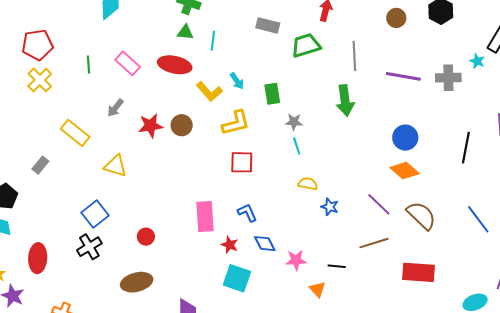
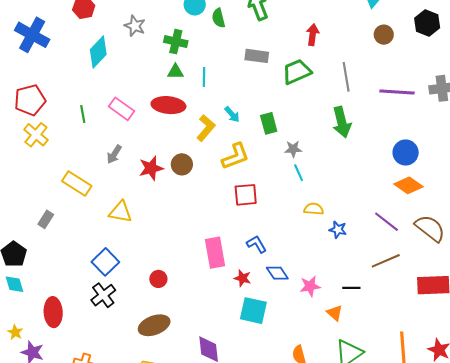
yellow L-shape: (209, 92) -> (206, 128), turned -92

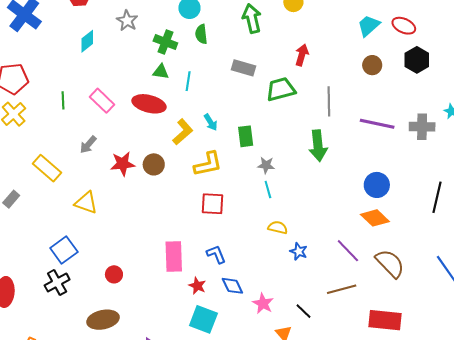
green semicircle: (219, 18) -> (201, 34), moved
cyan diamond: (98, 52) -> (87, 41), size x0.7
pink star: (310, 286) -> (263, 304), turned 30
black line: (351, 288) -> (304, 311), turned 36

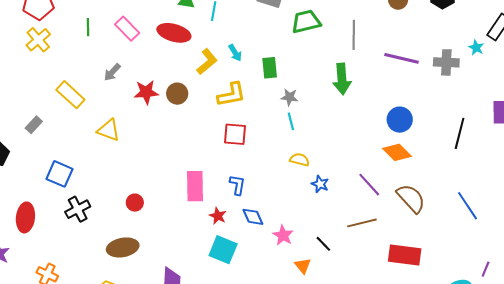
blue square: (64, 250) -> (60, 174), moved, turned -32
blue L-shape: (216, 254) -> (237, 185), turned 30

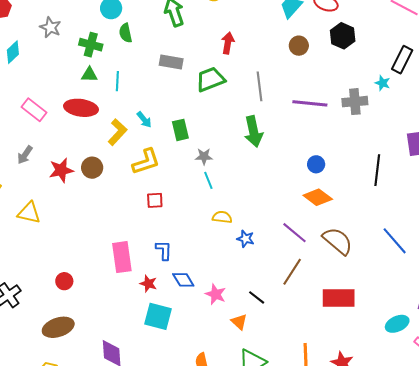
blue circle: (400, 120) -> (316, 164), size x0.7
red square: (235, 134) -> (155, 200), size x0.7
brown line: (362, 223) -> (292, 272), turned -36

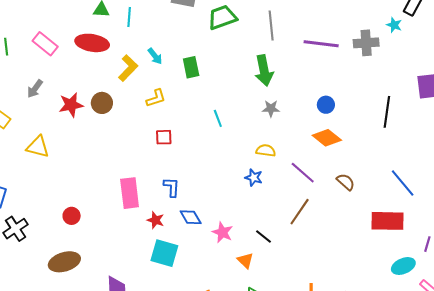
gray star: (204, 156) -> (271, 109), moved
yellow L-shape: (146, 162) -> (156, 98), size x0.7
yellow semicircle: (222, 217) -> (266, 151), moved
brown semicircle: (338, 241) -> (346, 182), size x0.6
red rectangle: (339, 298) -> (388, 221), moved

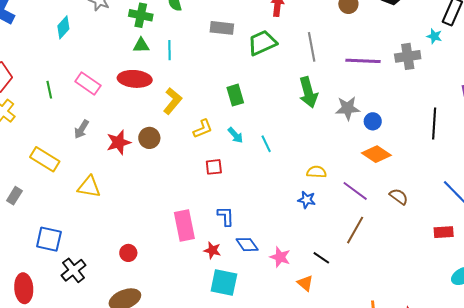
cyan arrow: (155, 56) -> (235, 135), moved
gray star: (271, 109) -> (348, 108), moved, size x1.4
red rectangle: (388, 221) -> (444, 232), size x0.6

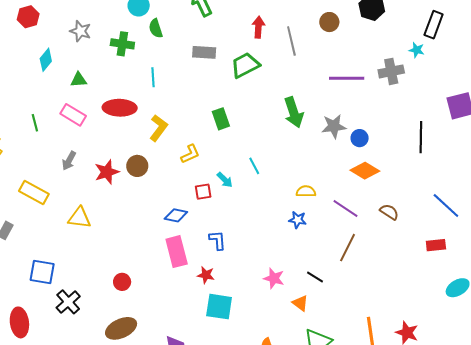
green triangle: (141, 45) -> (79, 80), moved
gray line: (312, 47) -> (291, 41), moved
cyan arrow: (235, 135) -> (225, 180), moved
blue diamond: (247, 245) -> (176, 215), moved, turned -40

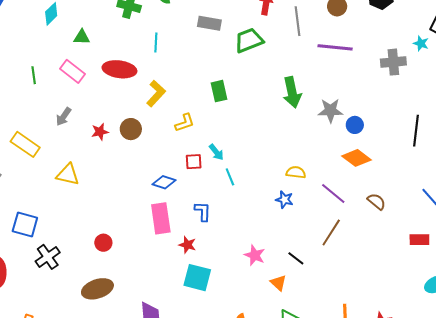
purple line: (347, 78) -> (335, 47), moved
cyan line: (254, 166) -> (230, 177), moved
red star: (107, 172) -> (100, 132), size x0.7

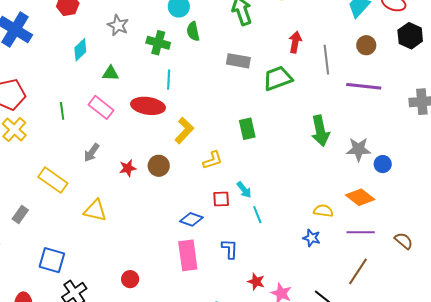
cyan line: (156, 42) -> (169, 80), moved
orange diamond: (357, 158) -> (360, 197), moved
purple line: (333, 193) -> (361, 232), turned -40
red star: (187, 245) -> (256, 282), moved

